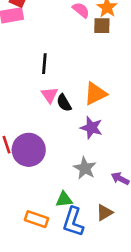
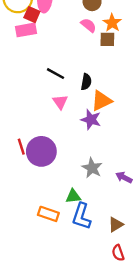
black line: (44, 64) -> (55, 74), turned -66
black semicircle: (64, 103) -> (86, 82), moved, turned -140
purple star: (91, 128) -> (91, 120), moved
brown triangle: (104, 213) -> (116, 225), moved

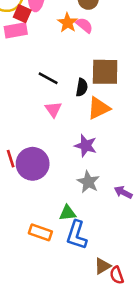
orange star: (112, 23) -> (68, 23), moved
brown square: (107, 39) -> (105, 72), moved, size x1.6
purple star: (91, 120) -> (86, 146), moved
brown triangle: (116, 225) -> (102, 266), moved

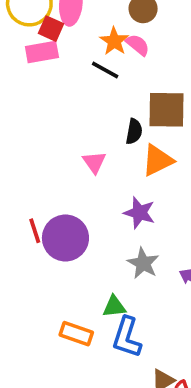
black line: (48, 78) -> (105, 70), moved

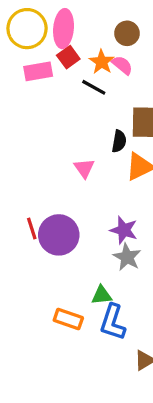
red square: (51, 29) -> (68, 57), moved, turned 30
purple star: (139, 213) -> (124, 230), moved

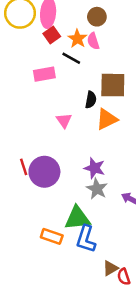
pink semicircle: (122, 65) -> (93, 41), turned -147
pink rectangle: (38, 71) -> (44, 74), moved
green triangle: (102, 295) -> (77, 218), size x1.6

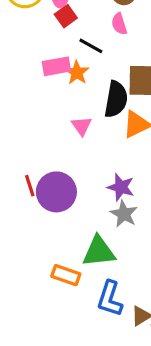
orange star: (77, 39) -> (77, 73), moved
black semicircle: (91, 100) -> (116, 99), size x1.6
blue L-shape: (86, 239) -> (110, 299), moved

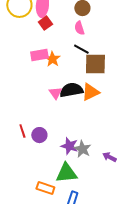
black line: (91, 46) -> (81, 49), moved
black semicircle: (116, 99) -> (71, 90), moved, turned -110
purple star: (121, 187) -> (69, 146), moved
purple circle: (56, 192) -> (39, 135), size x0.6

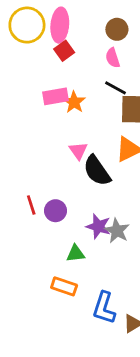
black semicircle: (71, 90) -> (97, 171), moved, turned -115
green triangle: (66, 173) -> (75, 254), moved, size x0.6

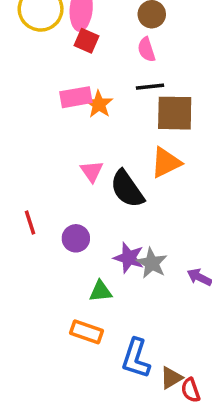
red square: (64, 51) -> (86, 41), turned -30
black line: (115, 88) -> (150, 87), turned -35
pink triangle: (78, 151) -> (92, 171), moved
red line: (31, 205) -> (30, 222), moved

